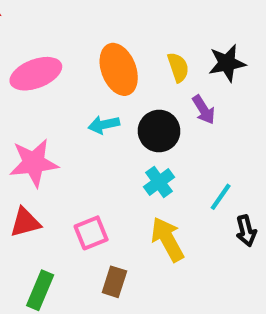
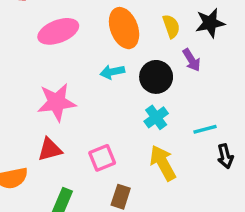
cyan line: (221, 197) -> (205, 129), turned 40

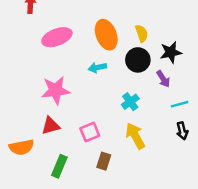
black star: (210, 23) -> (171, 52), moved
purple arrow: (191, 60) -> (163, 79), moved
black circle: (156, 77) -> (138, 60), moved
cyan line: (205, 129) -> (180, 104), moved

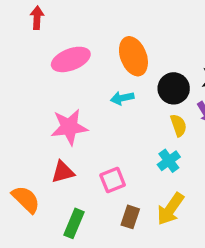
yellow semicircle: (142, 33) -> (178, 125), moved
cyan cross: (130, 102) -> (169, 161), moved
yellow arrow: (135, 136) -> (170, 209), moved, turned -116
orange semicircle: (22, 147) -> (26, 199), turned -125

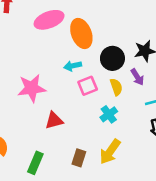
pink ellipse: (71, 59) -> (49, 20), moved
red triangle: (63, 172) -> (54, 121), moved
pink square: (113, 180) -> (88, 86), moved

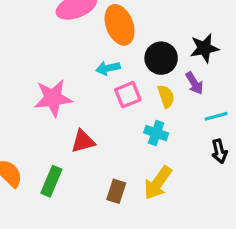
cyan cross: (109, 114) -> (156, 133), turned -35
green rectangle: (35, 163) -> (51, 181), moved

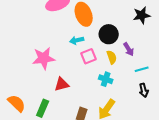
black star: (204, 48) -> (142, 15), moved

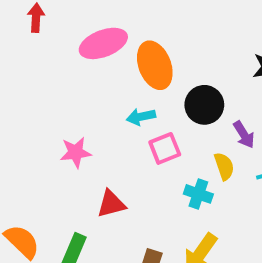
yellow semicircle: (112, 57) -> (224, 166), moved
pink star: (44, 58) -> (76, 152), size x0.7

